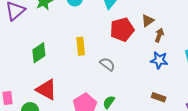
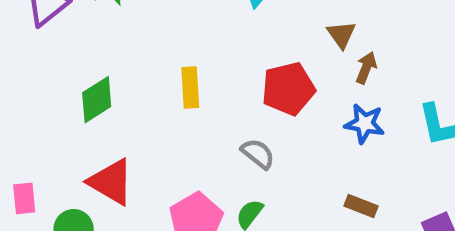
brown triangle: (148, 21) -> (341, 35), turned -32
red pentagon: (122, 30) -> (288, 89), moved
gray semicircle: (107, 64) -> (258, 154), moved

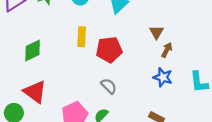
yellow rectangle: (190, 87) -> (82, 37), moved
red pentagon: (288, 89) -> (109, 50), moved

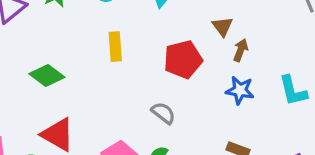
red pentagon: (109, 50) -> (183, 59), moved
green diamond: (33, 51) -> (47, 75), turned 70

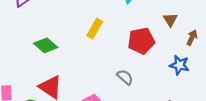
yellow rectangle: (115, 47) -> (95, 29), turned 30
brown arrow: (241, 50) -> (192, 38), moved

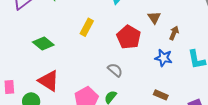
red pentagon: (141, 41) -> (129, 37), turned -30

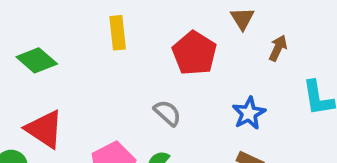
yellow rectangle: (87, 27) -> (118, 33), turned -36
blue star: (163, 58) -> (249, 113), moved, turned 30

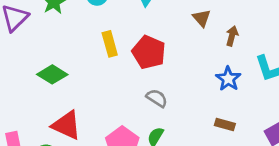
red pentagon: (194, 53) -> (149, 52), moved
blue star: (249, 113) -> (228, 79), moved

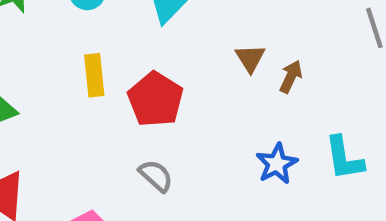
brown arrow: (232, 36) -> (291, 77), moved

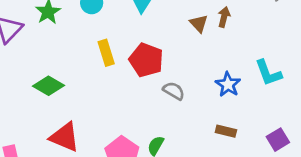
brown arrow: (291, 77) -> (224, 17), moved
gray semicircle: (156, 176) -> (174, 91), moved

